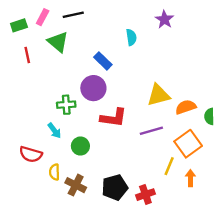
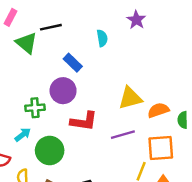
black line: (73, 15) -> (51, 27), moved
cyan arrow: (54, 131) -> (23, 135), turned -91
orange square: (188, 144) -> (161, 148), turned 32
green circle: (80, 146) -> (50, 150), size x1.5

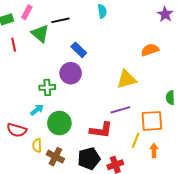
purple star: (136, 20) -> (165, 14), moved
cyan semicircle: (102, 38) -> (102, 11), moved
orange semicircle: (158, 110) -> (150, 50), moved
red L-shape: (84, 121) -> (101, 130), moved

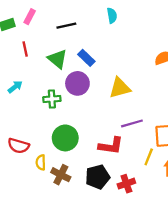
green triangle: (40, 34) -> (57, 59), moved
red line: (14, 45) -> (25, 49), moved
yellow triangle: (126, 79) -> (120, 88), moved
cyan arrow: (37, 110) -> (15, 87), moved

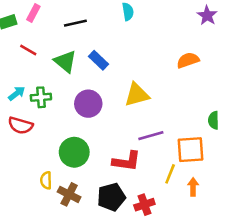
red line: (25, 49) -> (28, 50), turned -48
purple circle: (77, 83) -> (88, 104), moved
green cross: (52, 99) -> (41, 97), moved
red semicircle: (19, 146) -> (21, 125), moved

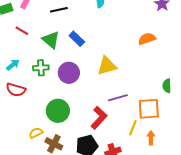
green cross: (41, 97) -> (41, 68), moved
red L-shape: (127, 161) -> (99, 118), turned -55
yellow semicircle: (46, 180) -> (36, 133), turned 64

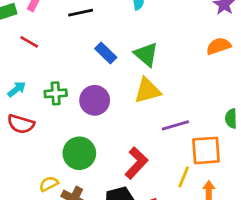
orange semicircle: (147, 39) -> (219, 46), moved
green triangle: (51, 40) -> (146, 54), moved
purple line: (118, 98) -> (175, 125), moved

